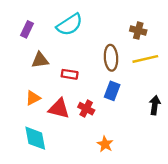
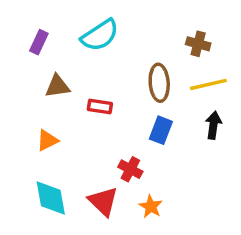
black arrow: (155, 105) -> (213, 125), moved
red triangle: (59, 109) -> (103, 201), moved, turned 30
red cross: (86, 109) -> (130, 169), moved

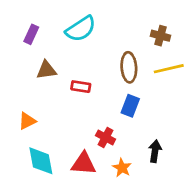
black arrow: (213, 125) -> (155, 151), moved
orange triangle: (47, 140) -> (27, 121), moved
red triangle: (103, 201) -> (84, 164), turned -40

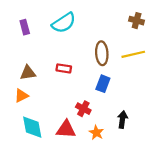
purple rectangle: (31, 34) -> (25, 27), turned -40
brown cross: (160, 36) -> (137, 21), moved
brown triangle: (46, 70) -> (28, 73), moved

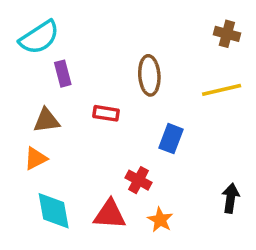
cyan semicircle: (64, 23) -> (39, 37), moved
purple rectangle: (25, 27) -> (63, 74), moved
brown ellipse: (102, 53) -> (149, 75), moved
black arrow: (122, 120) -> (231, 198), moved

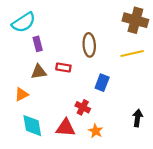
brown cross: (227, 34) -> (135, 20), size x1.6
brown triangle: (46, 120) -> (39, 72), moved

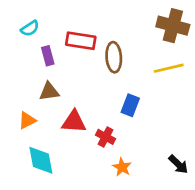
cyan semicircle: (24, 22) -> (30, 28), size x0.6
red rectangle: (63, 68) -> (81, 41), moved, size x1.5
black arrow: (138, 118) -> (178, 164), moved, turned 126
red triangle: (66, 128) -> (74, 122), moved

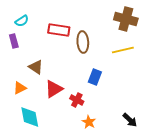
purple rectangle: (48, 56) -> (14, 41), moved
brown triangle: (49, 92) -> (36, 67), turned 42
red triangle: (74, 122) -> (54, 89), turned -36

